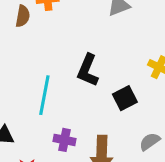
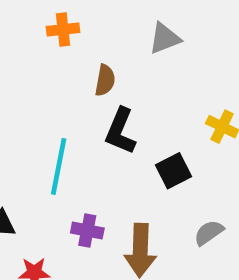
brown semicircle: (23, 16) -> (105, 80), moved

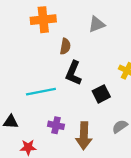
orange cross: (63, 29) -> (43, 20), size x1.5
cyan line: (59, 166) -> (41, 92), turned 68

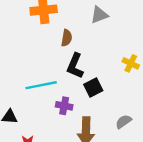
black square: (101, 94) -> (93, 88), moved
purple cross: (56, 125) -> (64, 106), moved

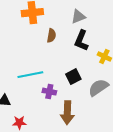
black L-shape: (75, 66) -> (81, 41), moved
gray semicircle: (124, 122) -> (98, 88), moved, size x1.5

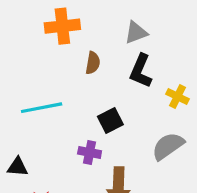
cyan line: (30, 75) -> (42, 108), moved
black square: (73, 77) -> (110, 120), moved

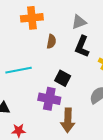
black square: (110, 120) -> (63, 78), turned -35
purple cross: (90, 152) -> (49, 99), size x1.5

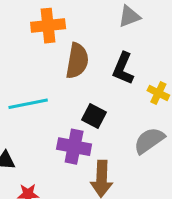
gray triangle: (79, 22) -> (129, 16), moved
brown semicircle: (51, 41) -> (77, 61), size x1.6

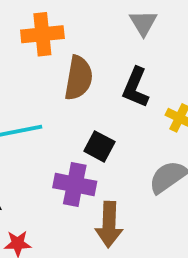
gray triangle: (129, 16) -> (143, 23), turned -40

